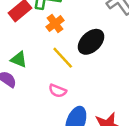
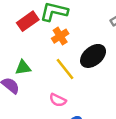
green triangle: (19, 59) -> (23, 68), turned -35

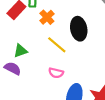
black ellipse: (93, 56) -> (79, 29), turned -50

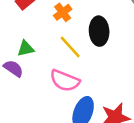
pink semicircle: (56, 73) -> (65, 81), size x1.6

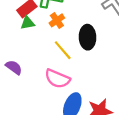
green triangle: (26, 49) -> (28, 23), moved

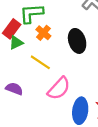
yellow line: (63, 50) -> (40, 62), moved
pink semicircle: (57, 79) -> (59, 88), turned -55

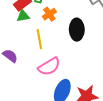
yellow line: (40, 62) -> (39, 39), turned 30

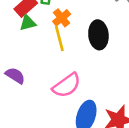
yellow line: (39, 39) -> (59, 38), moved

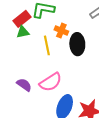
orange cross: (62, 18) -> (61, 31), moved, turned -32
purple semicircle: (15, 76) -> (24, 85), moved

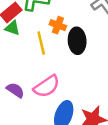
green triangle: (23, 32) -> (12, 28), turned 32

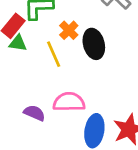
orange cross: (58, 25) -> (69, 30), turned 35
pink semicircle: (47, 86) -> (69, 102), turned -136

